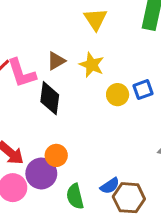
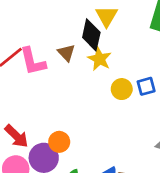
brown triangle: (56, 61) -> (66, 53), turned -48
black diamond: (50, 98) -> (91, 35), moved

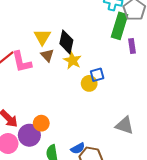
yellow triangle: (107, 16) -> (42, 37), moved
blue square: (146, 86) -> (97, 75), moved

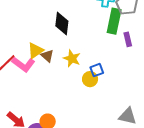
yellow triangle: (42, 37) -> (35, 51), moved, turned 30
black diamond: (66, 42) -> (62, 24), moved
pink L-shape: (22, 62) -> (23, 64), turned -35

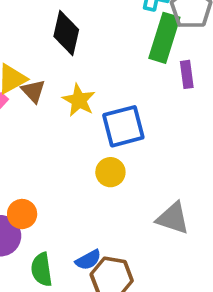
blue square: (97, 70) -> (123, 126), size x1.6
yellow circle: (90, 79) -> (110, 172), moved

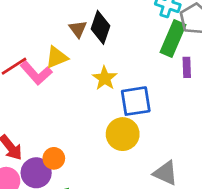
brown triangle: (33, 91) -> (78, 29), moved
yellow circle: (110, 172) -> (123, 134), size x1.5

